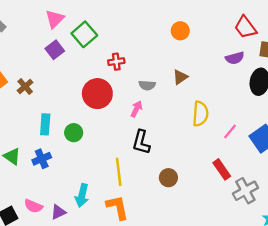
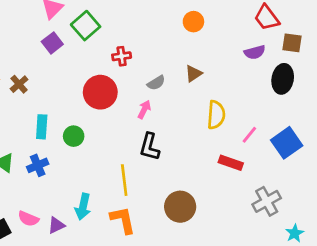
gray semicircle: (147, 85) -> (156, 83), turned -35
red rectangle: (222, 169) -> (231, 163), moved, turned -36
brown circle: (168, 178) -> (180, 207), moved, size x1.5

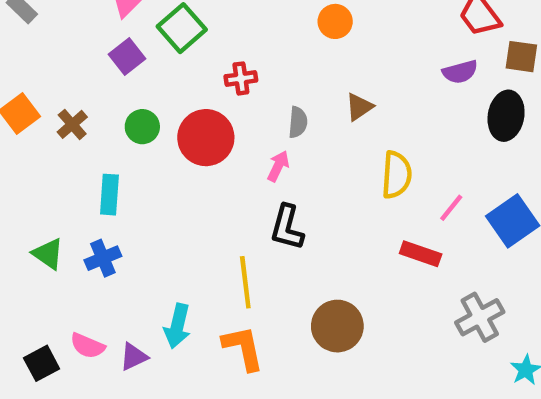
orange circle: (193, 22) -> (335, 21), moved
gray semicircle: (156, 83) -> (298, 122), turned -54
green circle: (74, 136) -> (142, 127), moved

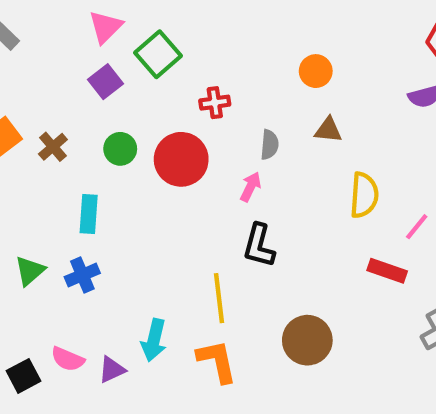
orange circle: (335, 21) -> (316, 71), moved
brown triangle: (359, 107) -> (328, 130), turned 40
green triangle: (48, 254) -> (30, 271), turned 44

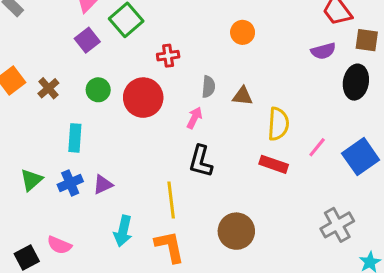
brown triangle: (328, 130) -> (243, 96), moved
red rectangle: (387, 271) -> (274, 164), moved
purple triangle: (112, 370) -> (103, 185), moved

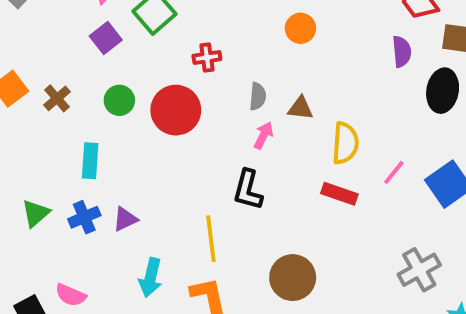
purple semicircle: (323, 51) -> (402, 52), turned -80
pink arrow: (194, 118) -> (263, 135), moved

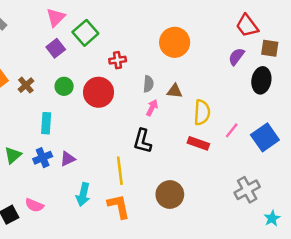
orange circle: (300, 28) -> (175, 42), size x1.6
purple semicircle: (402, 52) -> (236, 57), turned -138

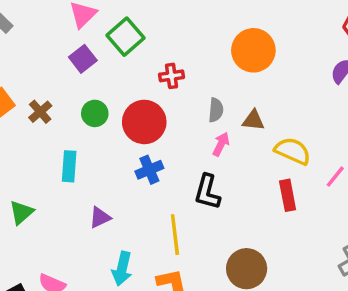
yellow semicircle: (202, 112) -> (293, 151), turned -70
red rectangle: (198, 143) -> (288, 195), turned 60
blue cross: (43, 158) -> (149, 170), moved

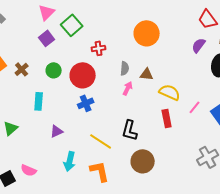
black L-shape: (207, 192) -> (130, 130), moved
yellow line: (175, 235) -> (101, 141), turned -50

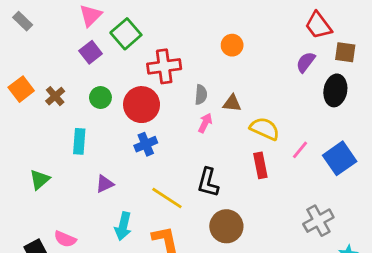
orange circle: (147, 33) -> (232, 45), size x0.6
red cross: (99, 48) -> (164, 66), size x1.6

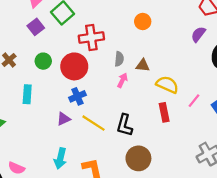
purple triangle: (105, 184) -> (64, 119), moved
yellow line: (167, 198) -> (94, 123), moved

